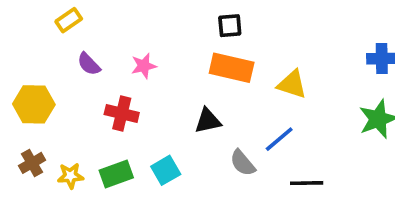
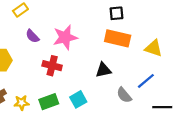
pink star: (144, 66) -> (65, 37), size x1.6

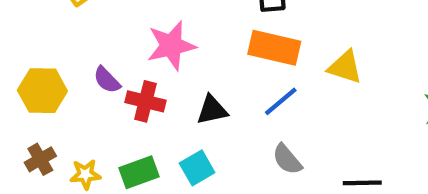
purple semicircle: (32, 36) -> (107, 80), moved
black triangle: (103, 70) -> (212, 110), moved
blue line: (146, 81) -> (281, 101), moved

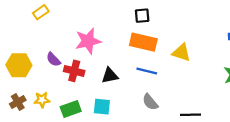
blue line: (281, 101) -> (147, 71), turned 54
cyan square: (197, 168) -> (102, 107), turned 36
yellow star: (85, 174) -> (42, 100), moved

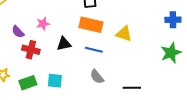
pink star: (88, 41) -> (43, 24), size x0.6
purple semicircle: (53, 59) -> (18, 32), moved
black triangle: (110, 76) -> (64, 44), moved

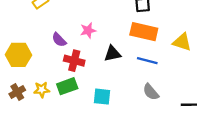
green rectangle: (28, 83) -> (67, 86), moved

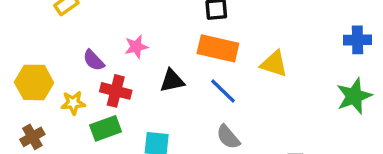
blue line: (147, 61) -> (223, 91), turned 30
yellow star: (42, 90) -> (73, 103), moved

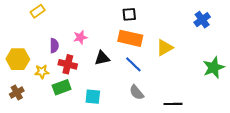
blue cross: (357, 40) -> (202, 20), moved, turned -35
purple semicircle: (94, 60) -> (54, 46), turned -136
yellow triangle: (274, 64) -> (165, 48), turned -48

